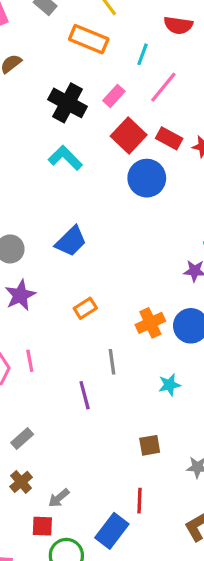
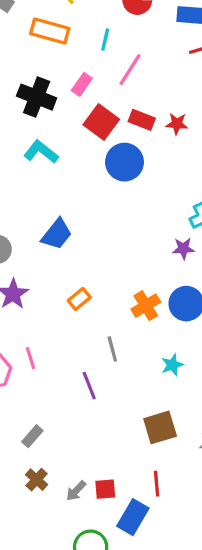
brown square: (150, 445) -> (160, 427), size x1.5
red square: (42, 526) -> (105, 489), moved

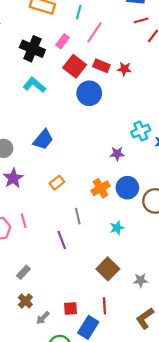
purple star: (183, 249) -> (117, 154), moved
brown square: (160, 427) -> (108, 269), turned -30
gray arrow: (76, 491) -> (43, 318), moved

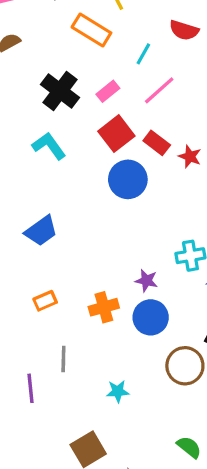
orange cross: (101, 188) -> (104, 307), moved
blue circle: (127, 188) -> (151, 317), moved

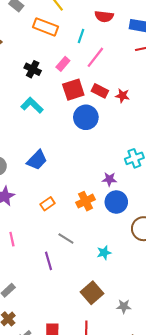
black cross: (60, 91) -> (33, 69), size x0.7
red square: (116, 134) -> (73, 90), turned 30
gray line: (63, 359) -> (66, 238), turned -49

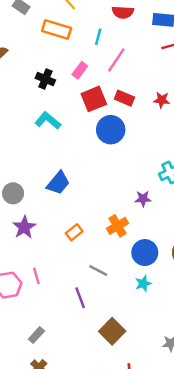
red star: (122, 96) -> (162, 100), moved
blue circle: (116, 202) -> (145, 253), moved
brown square: (92, 293) -> (112, 331), moved

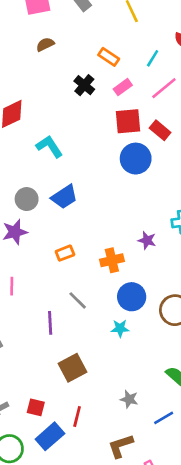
orange rectangle: (57, 29) -> (109, 57), moved, size x0.7
cyan L-shape: (48, 121) -> (49, 147), moved
gray circle: (13, 193) -> (27, 199), moved

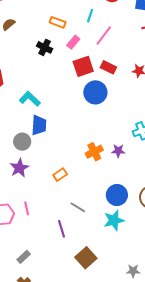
blue trapezoid: (64, 197) -> (39, 125), moved, turned -40
orange cross: (112, 260) -> (94, 152), moved
cyan star: (120, 328) -> (114, 220), size x1.5

